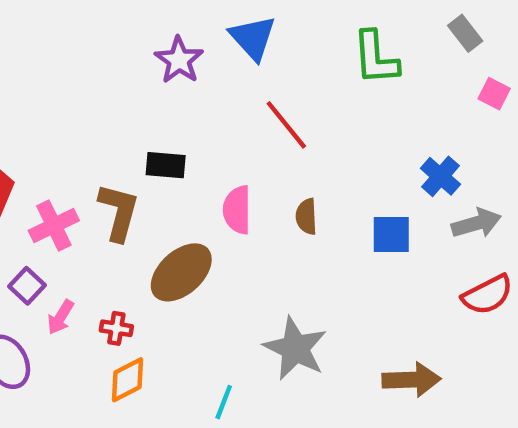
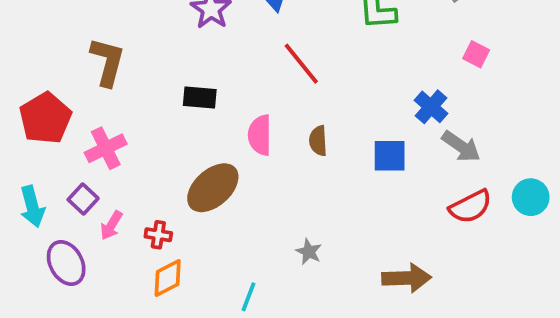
pink square: (494, 94) -> (476, 54), moved
brown L-shape: (119, 212) -> (108, 62), moved
gray arrow: (476, 223) -> (461, 146), turned 51
gray star: (295, 348) -> (309, 252), size x0.5

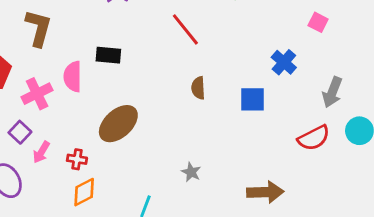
pink semicircle: (260, 135) -> (73, 77), moved
gray arrow: (461, 146) -> (332, 92), moved, turned 76

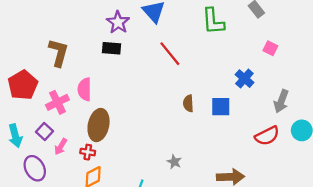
black rectangle: (108, 55) -> (112, 48), moved
brown semicircle: (198, 88) -> (188, 103), moved
brown ellipse: (118, 124) -> (99, 125), moved, turned -36

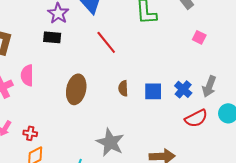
blue cross: (244, 79) -> (183, 89), moved
brown ellipse: (99, 125) -> (76, 89), moved
gray star: (174, 162) -> (110, 142), size x2.0

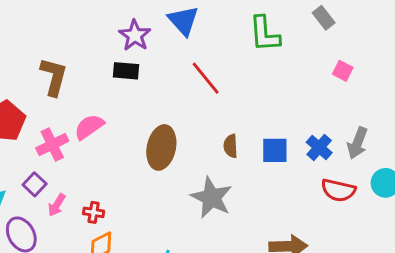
pink semicircle: (27, 75) -> (89, 127), turned 55
red semicircle: (196, 118) -> (338, 190), turned 40
gray star: (110, 142) -> (211, 198), moved

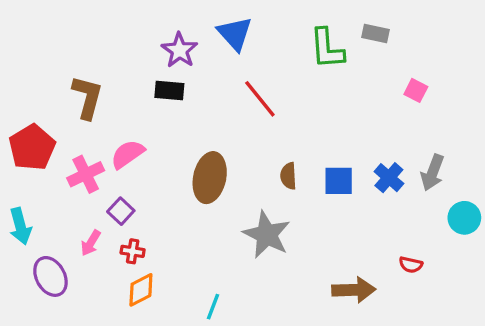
gray rectangle: (324, 18) -> (376, 34), moved, turned -40
purple square: (35, 184) -> (121, 211), moved
red semicircle: (338, 190) -> (411, 265), moved, size x0.6

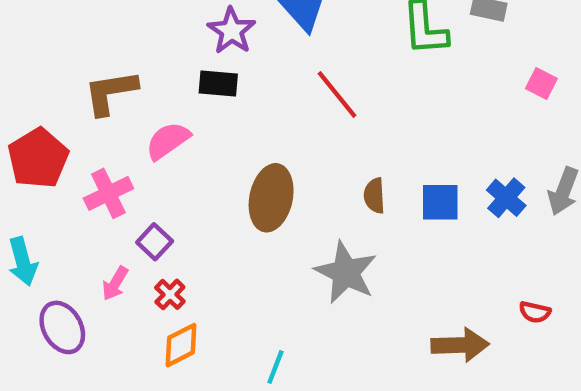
brown L-shape: (87, 97) -> (111, 92), turned -114
pink semicircle: (128, 154) -> (168, 141), moved
red cross: (133, 251) -> (170, 294), turned 35

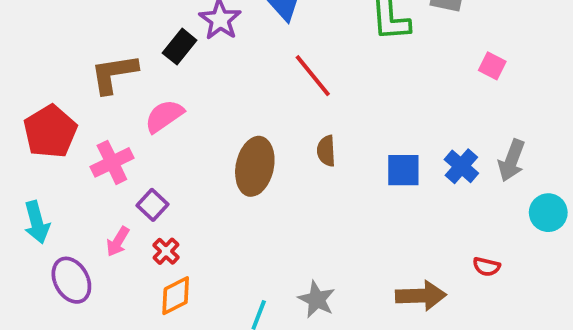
black rectangle: (218, 84) -> (180, 47), moved, turned -56
brown semicircle: (374, 196) -> (326, 151), moved
gray star: (346, 273) -> (317, 299), moved, size x0.7

